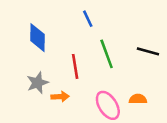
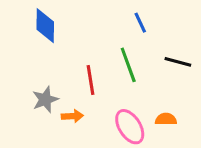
blue line: (88, 19) -> (140, 23), moved
blue diamond: (38, 38) -> (45, 26), moved

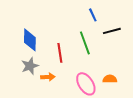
blue diamond: (45, 26) -> (30, 40), moved
black line: (178, 62) -> (112, 31), moved, turned -30

